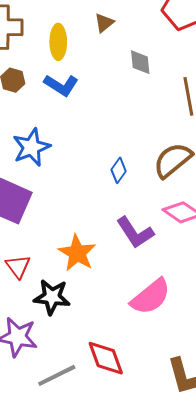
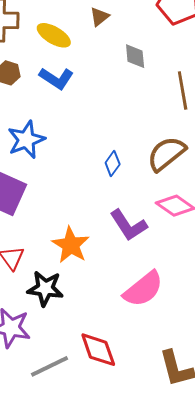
yellow ellipse: (58, 42) -> (54, 35), turned -60

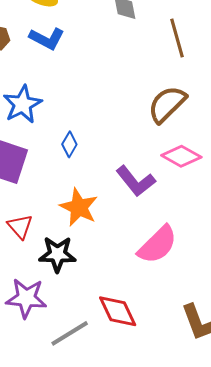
blue diamond: (113, 163) -> (69, 144), moved

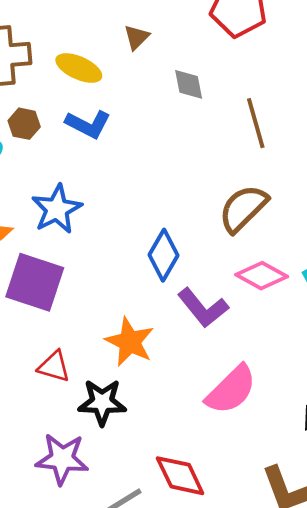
blue diamond: (69, 144) -> (163, 255), moved, size x1.5
red triangle: (20, 227) -> (54, 367), turned -32

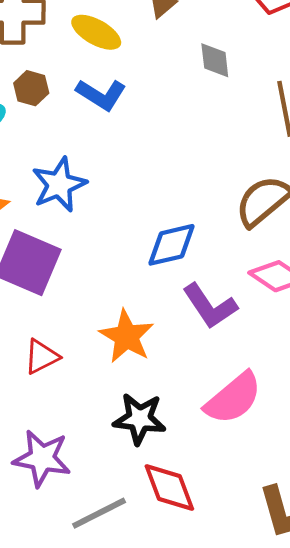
blue diamond: (163, 255) -> (172, 245), turned 42
red triangle: (54, 367) -> (42, 357), turned -48
black star: (102, 402) -> (140, 419), moved

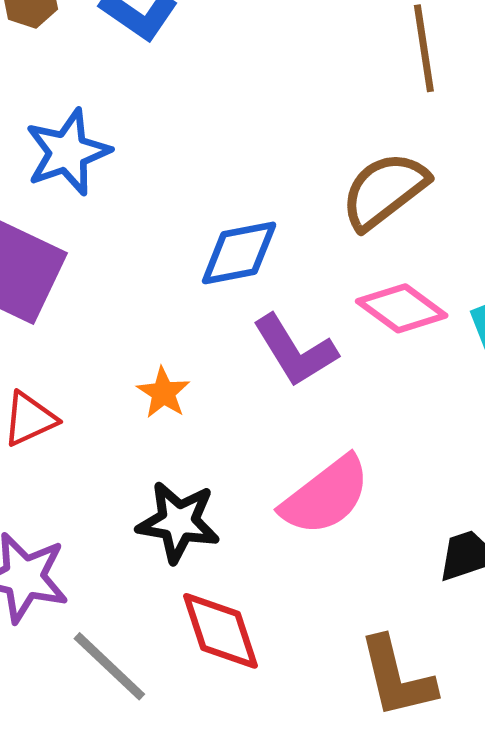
orange star: (127, 336) -> (163, 393), size x0.6
gray line: (99, 513) -> (109, 666), turned 68

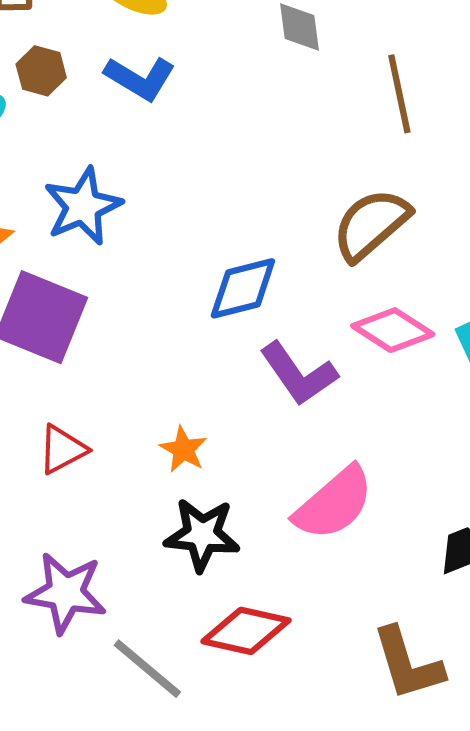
orange star: (163, 393) -> (183, 449), moved
red diamond: (221, 631) -> (246, 631), turned -56

